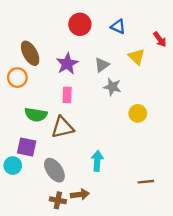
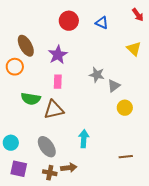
red arrow: (160, 39) -> (138, 15), moved
yellow triangle: (137, 57) -> (134, 49), moved
gray triangle: (102, 65) -> (114, 86), moved
yellow circle: (138, 113) -> (125, 108), moved
purple square: (27, 147) -> (19, 169), moved

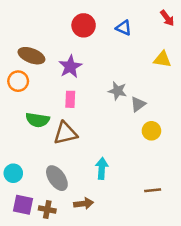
brown ellipse: (26, 46) -> (31, 56), turned -40
yellow triangle: (134, 49) -> (162, 59), turned -35
brown cross: (50, 173) -> (47, 210), moved

